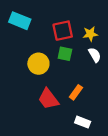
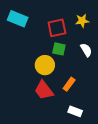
yellow star: (90, 34) -> (82, 21), moved
yellow circle: (38, 64) -> (45, 65), moved

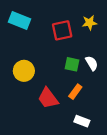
green square: (59, 49) -> (72, 64), moved
white semicircle: (86, 50) -> (92, 63), moved
yellow circle: (45, 65) -> (24, 71), moved

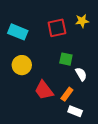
cyan rectangle: (19, 21) -> (18, 32), moved
white semicircle: (92, 63) -> (81, 74), moved
orange rectangle: (75, 92) -> (67, 94), moved

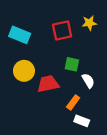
red trapezoid: (44, 90) -> (48, 84), moved, turned 115

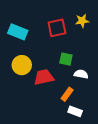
white semicircle: (88, 81) -> (81, 74), turned -48

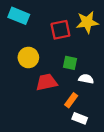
yellow star: (82, 21) -> (87, 22), size x1.5
cyan rectangle: (18, 32) -> (19, 16), moved
yellow circle: (22, 65) -> (28, 58), moved

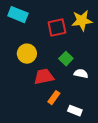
green square: (70, 63) -> (66, 59), turned 32
orange rectangle: (71, 100) -> (54, 98), moved

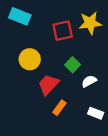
white semicircle: (81, 74) -> (89, 81), turned -40
red trapezoid: (44, 77) -> (48, 85), turned -35
white rectangle: (75, 111) -> (96, 113), moved

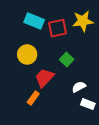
cyan rectangle: (20, 16) -> (34, 21), moved
white semicircle: (89, 81) -> (79, 87), moved
orange rectangle: (59, 108) -> (33, 98), moved

